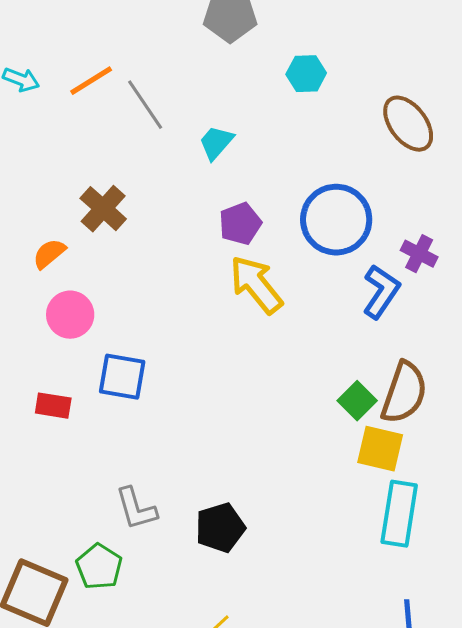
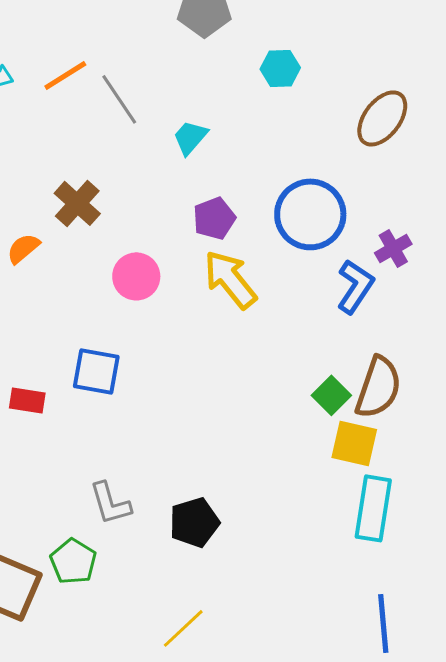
brown ellipse: (408, 124) -> (382, 118), turned 74
purple cross: (419, 254) -> (393, 248), turned 33
pink circle: (70, 315) -> (136, 276), moved

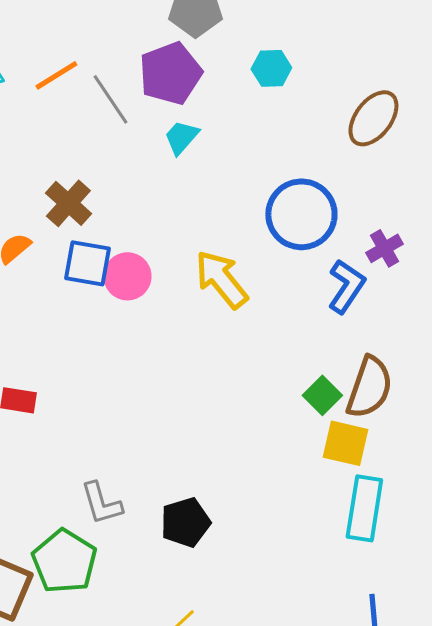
purple pentagon: (214, 218) -> (170, 73), moved, size x1.5
blue square: (96, 371) -> (87, 263), moved
green pentagon: (73, 561) -> (64, 561), size x1.4

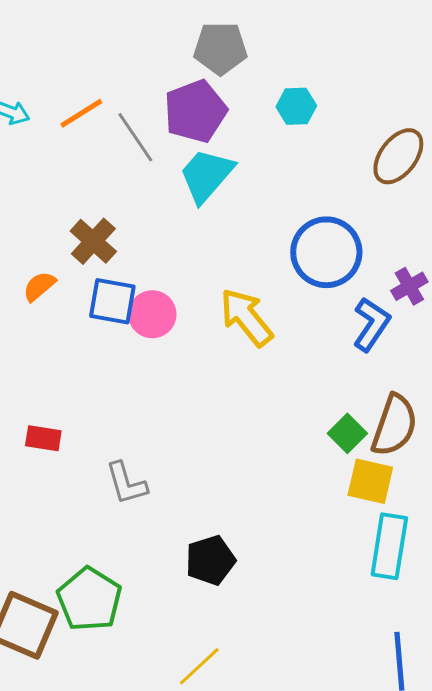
cyan trapezoid: (181, 137) -> (206, 175), size x1.6
gray L-shape: (101, 503) -> (126, 483), moved

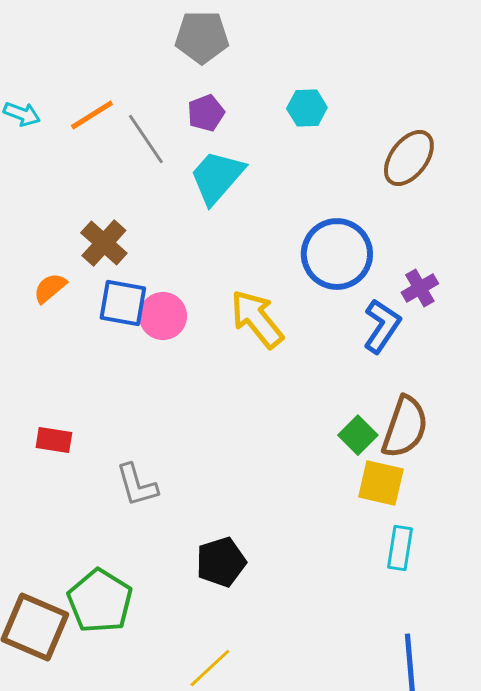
gray pentagon: (220, 48) -> (202, 37), moved
purple pentagon: (195, 111) -> (206, 113), size x0.6
cyan rectangle: (389, 546) -> (400, 548), size x0.7

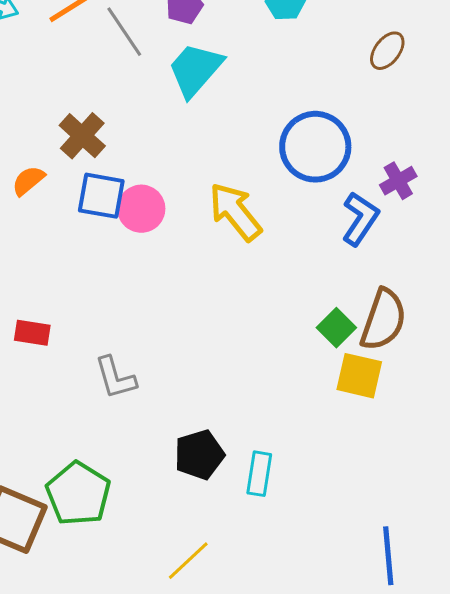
brown ellipse: (409, 158) -> (387, 51), size x0.7
cyan rectangle: (400, 548) -> (259, 474), moved

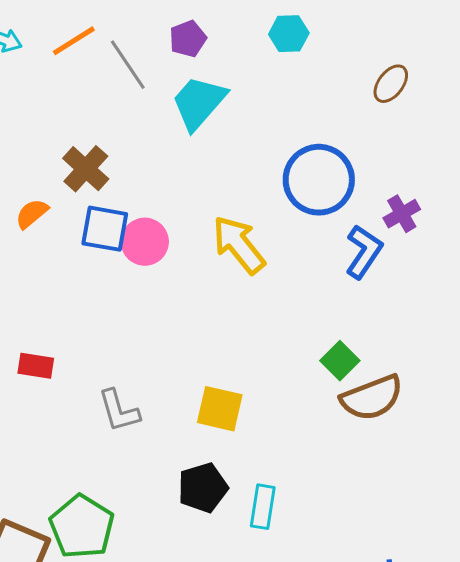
brown semicircle: (383, 320) -> (372, 398), moved, turned 50
yellow square: (359, 376) -> (220, 409), moved

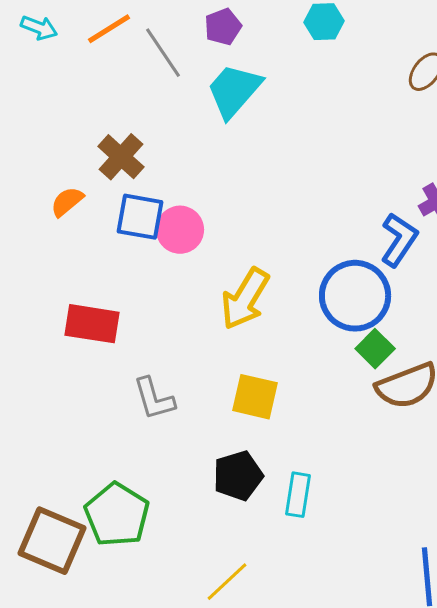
blue circle: (319, 180) -> (355, 296), moved
yellow arrow: (239, 245) -> (245, 299), moved, turned -110
red rectangle: (36, 366) -> (92, 324), moved, size x1.5

